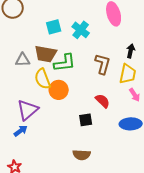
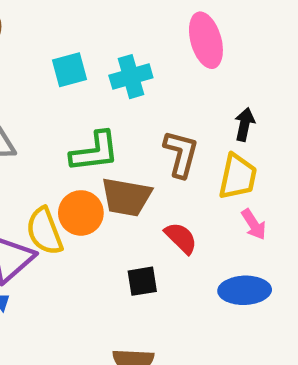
cyan cross: (81, 30) -> (131, 77), turned 36
brown trapezoid: (46, 54) -> (126, 197), moved
yellow semicircle: (43, 79) -> (45, 231), moved

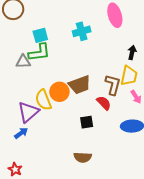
cyan square: (70, 70) -> (40, 35), moved
green L-shape: (95, 152) -> (39, 53), moved
brown L-shape: (181, 154) -> (113, 85), moved
brown trapezoid: (126, 197) -> (80, 85), turned -30

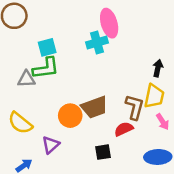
pink ellipse: (115, 15) -> (109, 23), moved
yellow semicircle: (43, 100) -> (20, 123), moved, turned -30
red semicircle: (104, 103) -> (124, 129), turned -70
purple triangle: (28, 112) -> (51, 145), moved, size x0.7

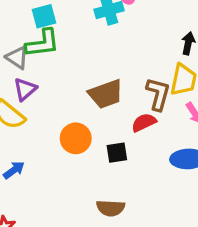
gray triangle: (26, 79) -> (17, 58), turned 36
orange circle: (70, 116) -> (76, 138), moved
purple triangle: (51, 145) -> (25, 89), moved

